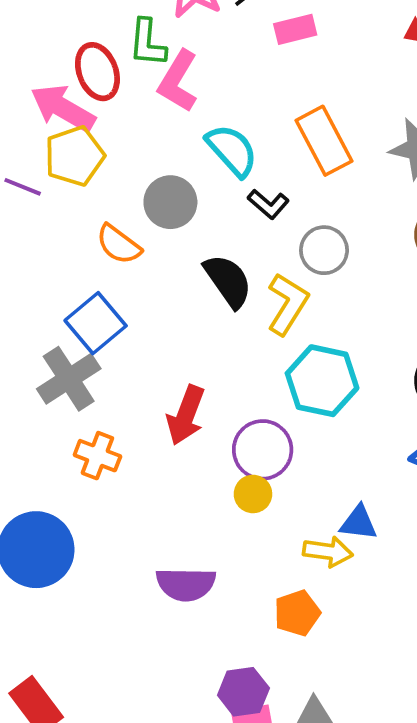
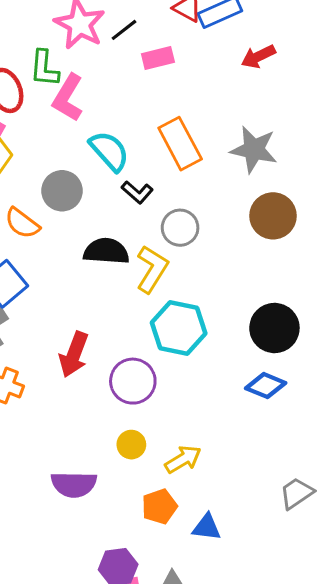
black semicircle: (228, 281) -> (106, 251), turned -51
yellow circle: (253, 494) -> (131, 445), moved
blue triangle: (359, 523) -> (207, 527), moved
yellow arrow: (328, 552) -> (183, 459), turned -39

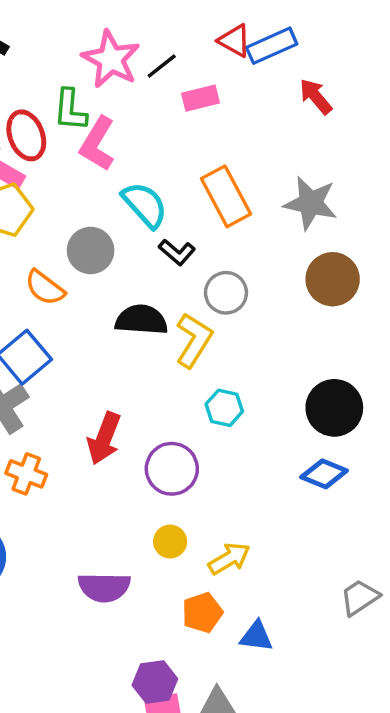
red arrow: (258, 57) -> (316, 96), turned 76
cyan hexagon: (179, 328) -> (224, 408), size x0.6

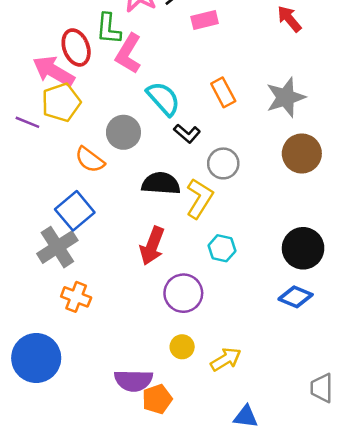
orange rectangle: (226, 196) -> (223, 92), size x0.7
gray star: (311, 203) -> (286, 97), turned -30
red arrow: (104, 438) -> (152, 246), moved
gray trapezoid: (360, 597) -> (322, 388), turned -56
orange pentagon: (202, 613) -> (157, 399), moved

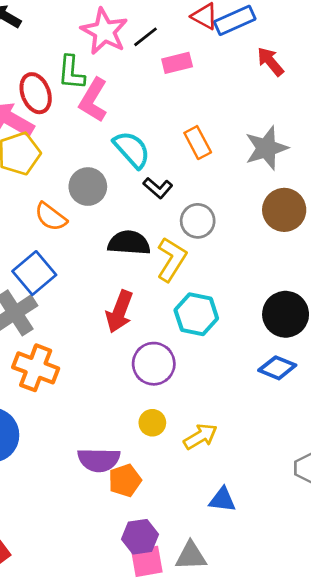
cyan hexagon: (222, 248) -> (196, 314), size x1.4
orange cross: (76, 297) -> (36, 368), size x1.4

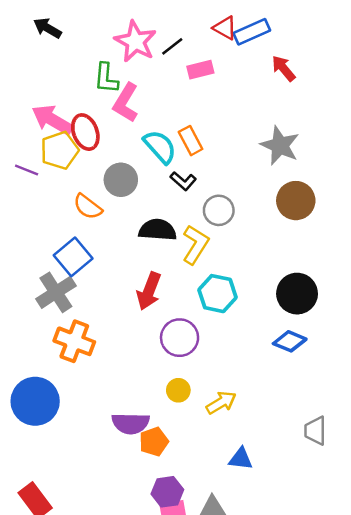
red ellipse: (36, 93) -> (85, 132), moved
orange rectangle: (198, 143) -> (191, 141), moved
gray star: (266, 148) -> (280, 145), turned -30

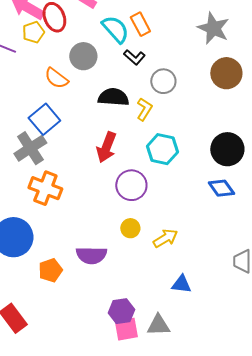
yellow pentagon: (60, 150) -> (33, 32), size x0.7
yellow L-shape: (195, 245) -> (144, 109), size x0.7
blue diamond: (290, 341) -> (221, 188), turned 32
orange pentagon: (154, 442) -> (50, 270), moved

